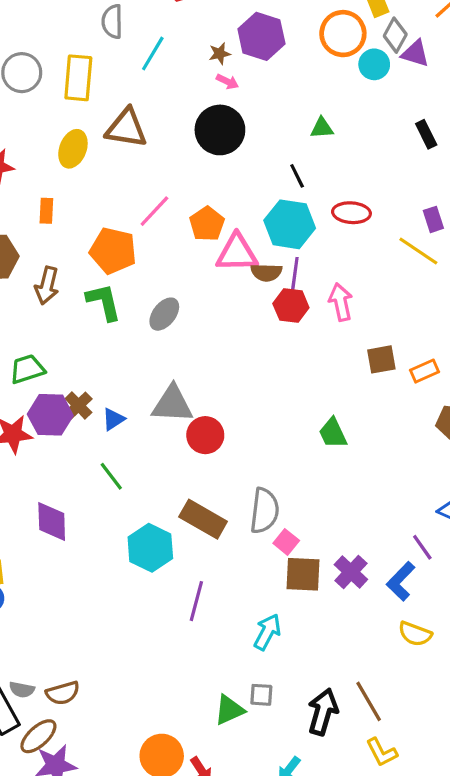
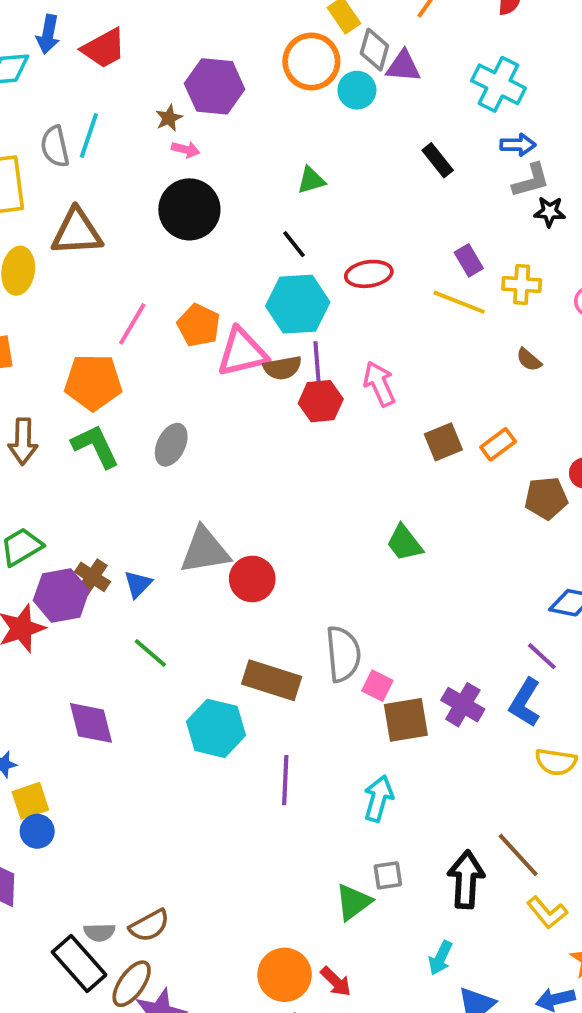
gray semicircle: (112, 22) -> (55, 147), moved

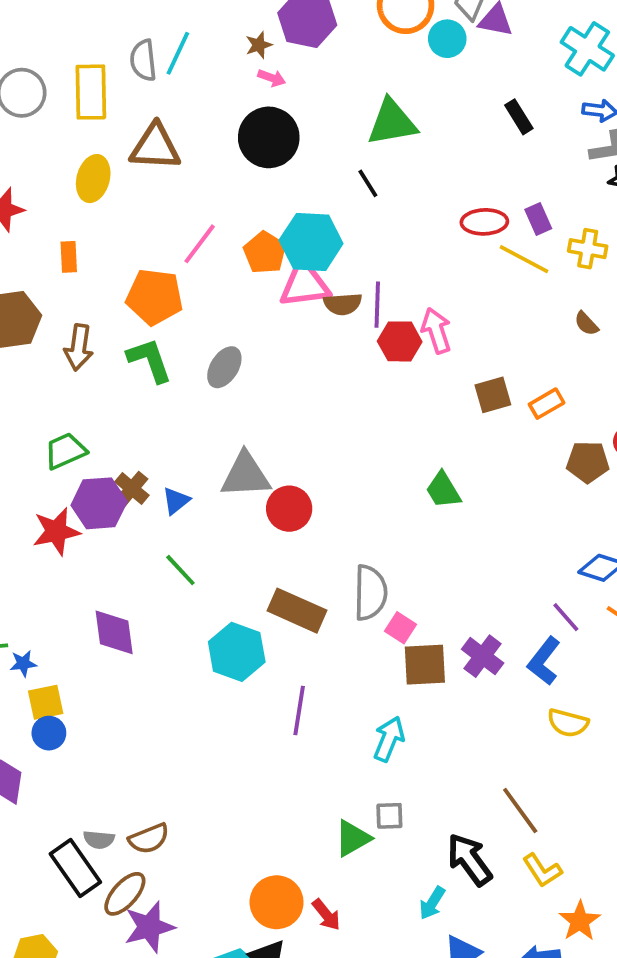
green triangle: (311, 180) -> (392, 122), size x1.8
red ellipse: (369, 274) -> (484, 222), moved
cyan hexagon: (298, 304) -> (311, 242), moved
red hexagon: (321, 401) -> (400, 341), moved
black arrow: (466, 879) -> (469, 860), moved, turned -46

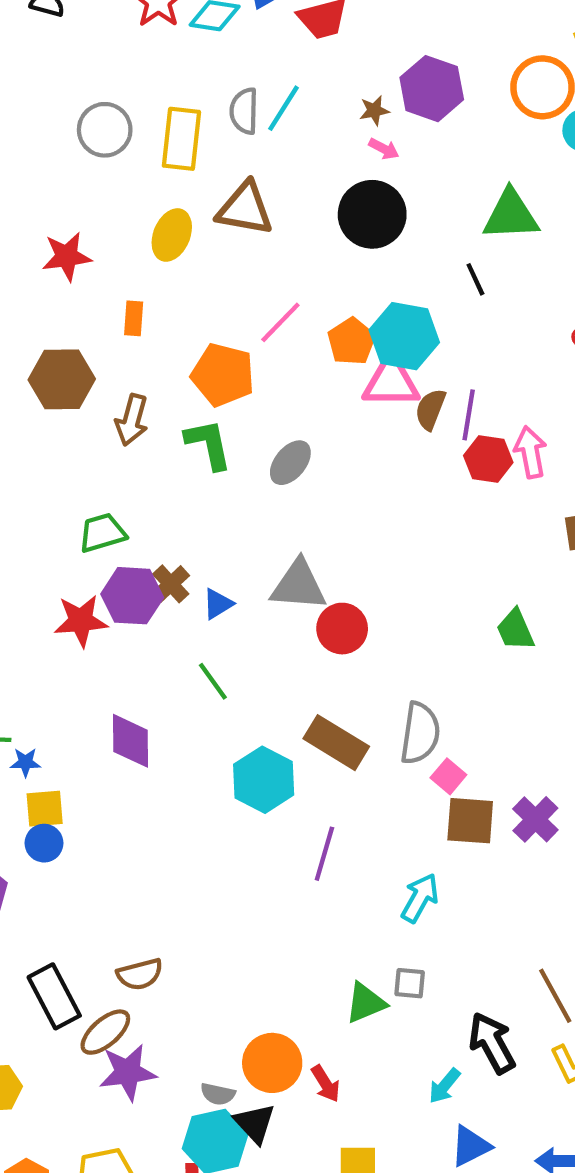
brown semicircle: (343, 304) -> (430, 409), turned 108
gray semicircle: (99, 840) -> (218, 1094), moved

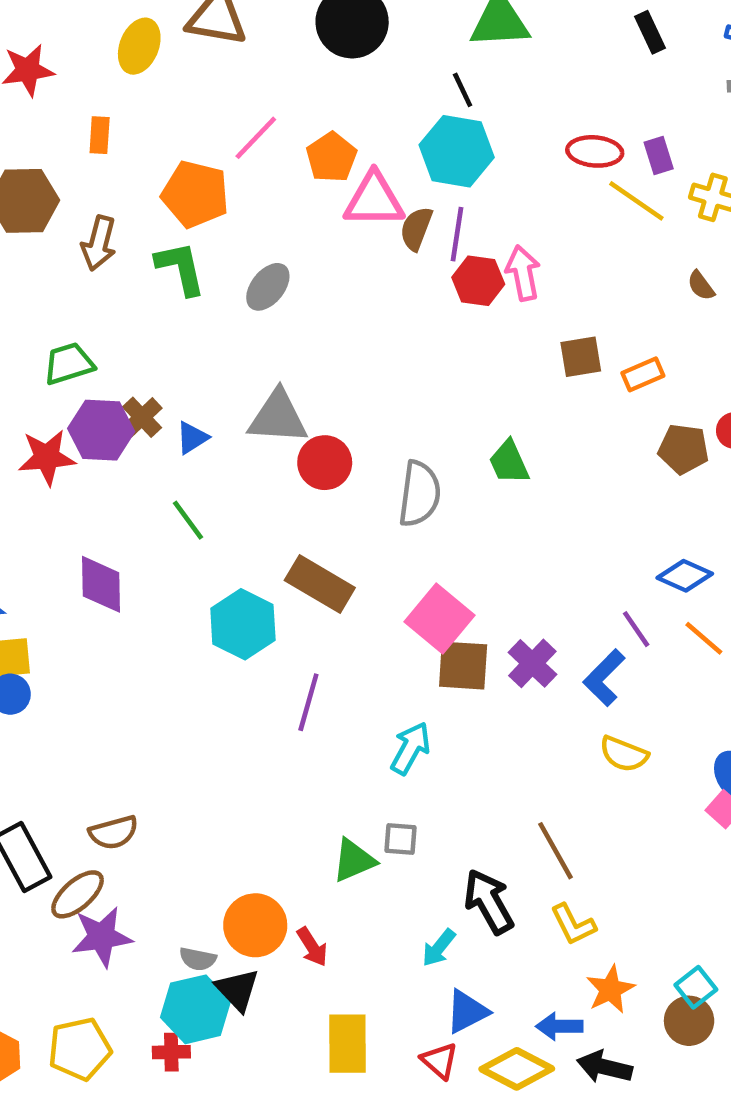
cyan hexagon: (404, 336) -> (457, 151), moved
gray semicircle: (420, 733) -> (419, 494), moved
pink square: (448, 776) -> (439, 619), size x1.8

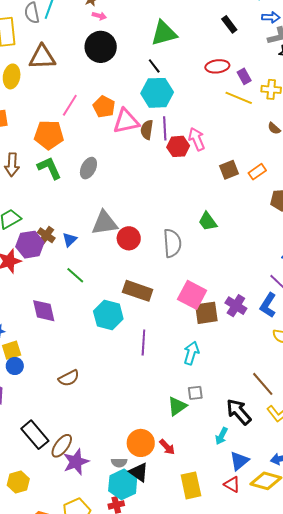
red ellipse: (595, 151) -> (217, 66), moved
brown semicircle: (114, 832) -> (69, 378), moved

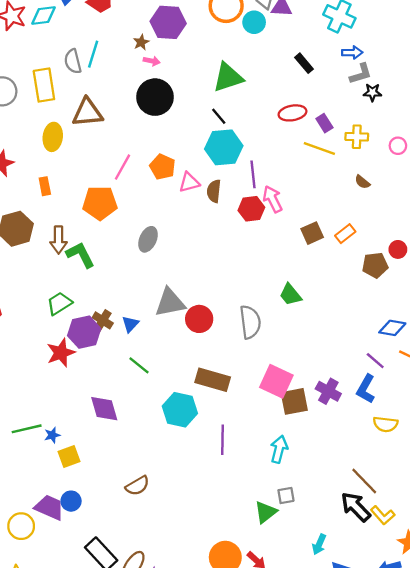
pink triangle: (126, 121) -> (189, 182), size x0.7
purple line: (165, 128) -> (253, 174), moved
green L-shape: (49, 168) -> (80, 255), moved
blue circle: (15, 366) -> (71, 501), moved
black arrow: (239, 412) -> (356, 507), moved

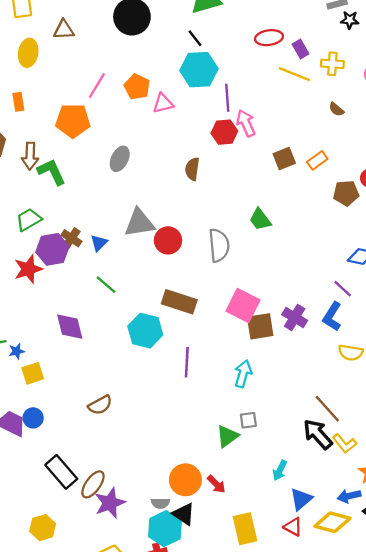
brown triangle: (87, 113) -> (64, 30), size x0.7
brown semicircle: (214, 191) -> (192, 169), moved

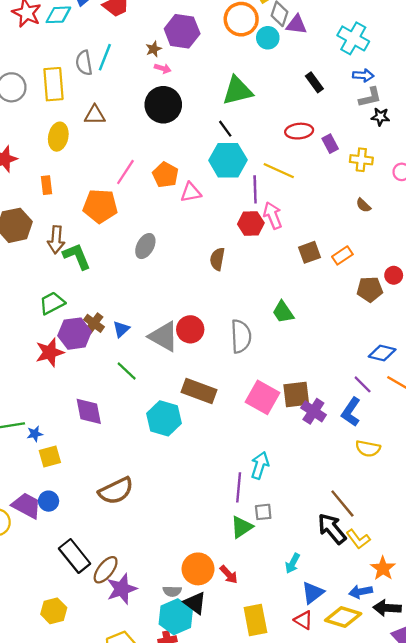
yellow line: (294, 74) -> (279, 171), moved
gray triangle: (139, 223) -> (164, 336), moved, turned 36
brown square: (260, 326) -> (296, 395), moved
purple line: (187, 362) -> (239, 487), moved
brown semicircle: (100, 405) -> (116, 491), size x1.4

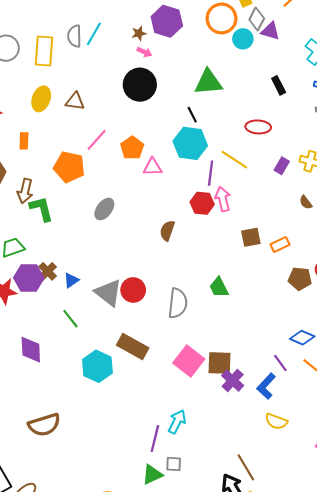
brown triangle: (95, 115) -> (75, 101), moved
purple rectangle: (330, 144) -> (282, 166), moved, turned 49

